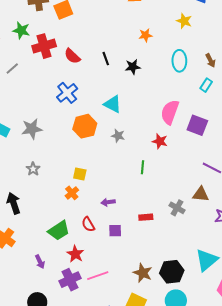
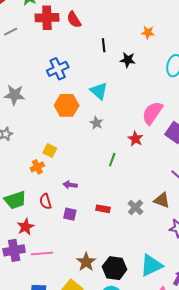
red semicircle: (72, 56) -> (74, 20), moved

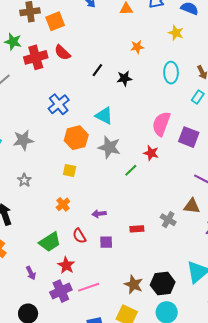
black line: (104, 45) -> (97, 70), turned 56
gray star: (96, 123) -> (109, 147), size x1.6
yellow square: (50, 151) -> (70, 171), moved
green line: (112, 160) -> (131, 170), moved, turned 40

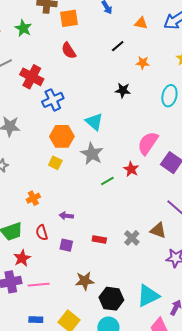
red cross: (36, 57) -> (32, 77), moved, turned 30
black line: (97, 70) -> (118, 46), moved
yellow square: (70, 171) -> (55, 163), moved
brown star: (134, 285) -> (85, 281), moved, turned 30

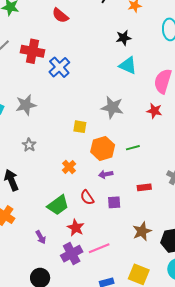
cyan triangle: (94, 122) -> (128, 65), moved
orange hexagon: (62, 136) -> (103, 148), moved
green line: (107, 181) -> (133, 148), moved, turned 32

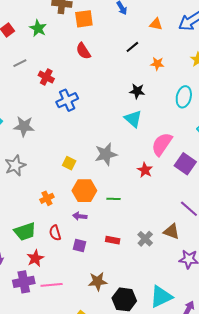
red cross: (33, 51) -> (46, 77), size x0.7
gray star: (112, 107) -> (106, 154), turned 30
gray star: (29, 145) -> (15, 165), size x1.5

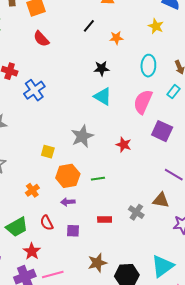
pink semicircle: (162, 144) -> (143, 102), moved

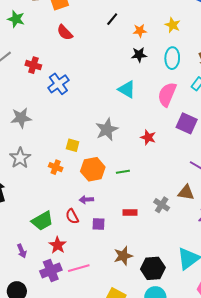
yellow star: (156, 26) -> (173, 25), moved
black star: (102, 68) -> (139, 55), moved
orange cross: (32, 190) -> (56, 167), moved, turned -32
purple arrow: (68, 202) -> (86, 200), moved

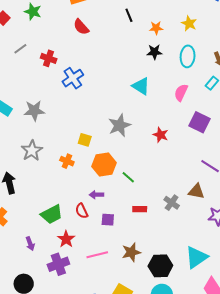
black line: (112, 19) -> (129, 15), turned -64
pink semicircle: (167, 94) -> (181, 93), size x0.7
green line: (123, 172) -> (128, 177), moved, turned 48
pink line: (79, 268) -> (97, 255), moved

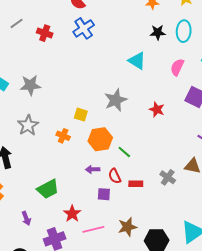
black star: (154, 52) -> (158, 32), moved
blue cross: (73, 78) -> (84, 28), moved
red semicircle: (82, 211) -> (115, 176), moved
red star: (66, 239) -> (72, 214), moved

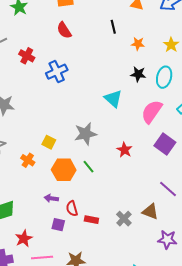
blue cross: (84, 28) -> (57, 72), moved
pink semicircle: (177, 67) -> (152, 112), size x1.4
green line: (124, 152) -> (89, 167), moved

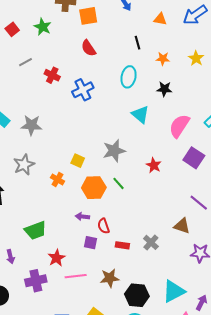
cyan ellipse: (164, 77) -> (129, 77), moved
gray cross: (124, 219) -> (151, 242), moved
red rectangle: (91, 220) -> (122, 245), moved

